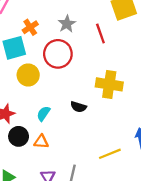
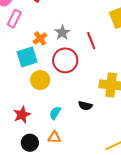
gray star: (67, 24) -> (62, 32), moved
red line: (100, 33) -> (91, 41), moved
black circle: (19, 136) -> (30, 143), moved

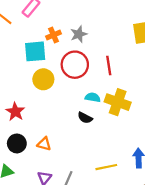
red line: (91, 41) -> (109, 65), moved
cyan semicircle: (55, 113) -> (93, 97), moved, turned 56
red star: (22, 115) -> (15, 112), turned -30

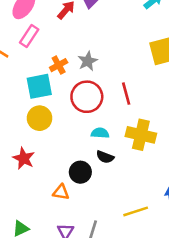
yellow circle: (43, 79) -> (40, 118), moved
cyan semicircle: (93, 97) -> (100, 133), moved
black circle: (17, 143) -> (80, 172), moved

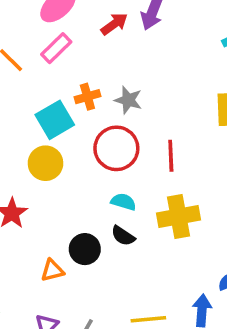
gray star: (88, 61) -> (128, 100), turned 30
cyan square: (39, 86) -> (55, 120), turned -32
yellow cross: (141, 135) -> (178, 217), turned -36
orange triangle: (61, 192) -> (52, 270), turned -36

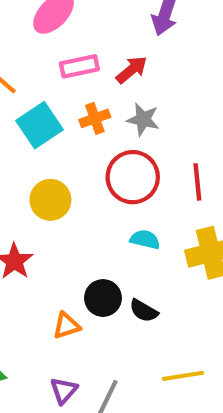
red arrow: (114, 24) -> (132, 70), moved
pink rectangle: (56, 48) -> (79, 66), moved, turned 36
cyan square: (55, 120) -> (39, 125), moved
black semicircle: (123, 236) -> (144, 311), moved

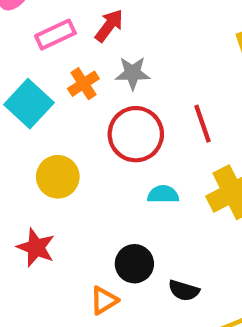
black semicircle: (144, 311) -> (184, 290), moved

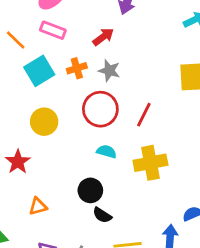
pink rectangle: (55, 35) -> (53, 30), moved, turned 30
red line: (202, 124) -> (144, 115), turned 30
black circle: (134, 264) -> (90, 190), moved
orange triangle: (104, 300) -> (38, 206), moved

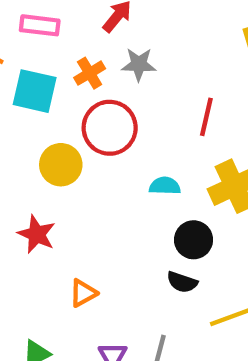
cyan square: (39, 71) -> (35, 91), turned -32
red circle: (100, 109) -> (110, 128), moved
black circle: (90, 190) -> (194, 240), moved

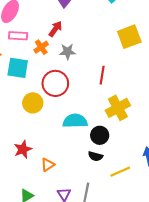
orange cross: (90, 73) -> (41, 47), moved
cyan semicircle: (165, 186) -> (75, 121), moved, size x1.6
red star: (37, 234) -> (23, 149), moved, turned 30

